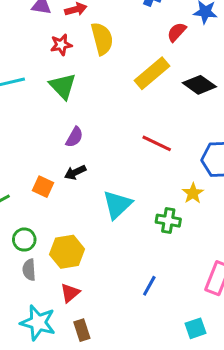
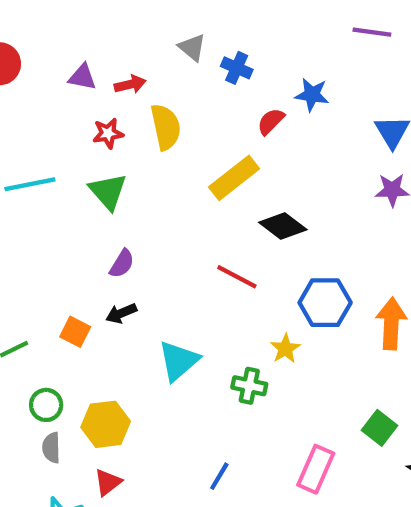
black diamond: (199, 85) -> (283, 226), moved

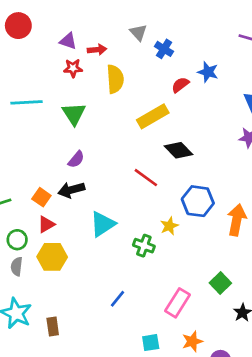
red star: (108, 133) -> (73, 68), moved
black arrow: (121, 313) -> (71, 190), size x1.4
red triangle: (108, 482) -> (46, 224), moved

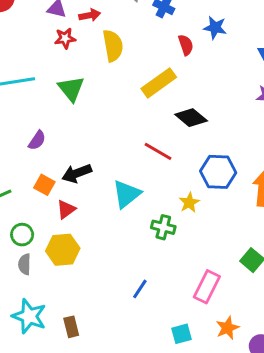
red semicircle: (180, 85) -> (186, 45), turned 114
purple semicircle: (76, 159) -> (37, 140), moved
red triangle: (46, 224) -> (66, 209), moved
cyan triangle: (103, 224) -> (127, 194), moved

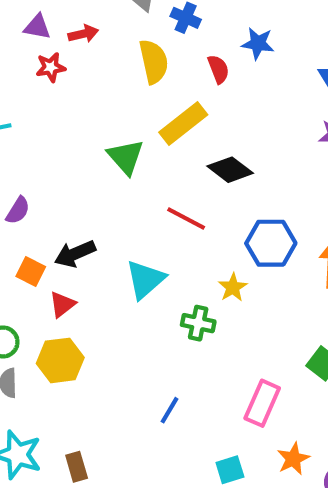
yellow semicircle: (113, 46) -> (154, 62), moved
green triangle: (71, 89) -> (126, 157), moved

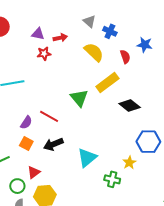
yellow semicircle: (154, 62) -> (94, 52), turned -35
red line: (186, 218) -> (49, 116), moved
orange square: (31, 272) -> (26, 144), moved
red triangle: (62, 304) -> (34, 172), moved

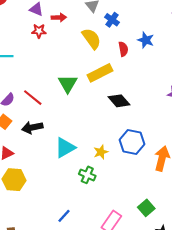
yellow star: (129, 163) -> (101, 152), moved

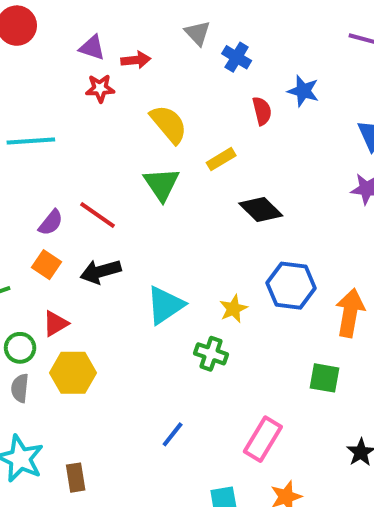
yellow semicircle: (91, 39) -> (169, 124), moved
yellow rectangle: (100, 73) -> (221, 159), size x0.6
green square: (146, 208) -> (324, 378), moved, turned -35

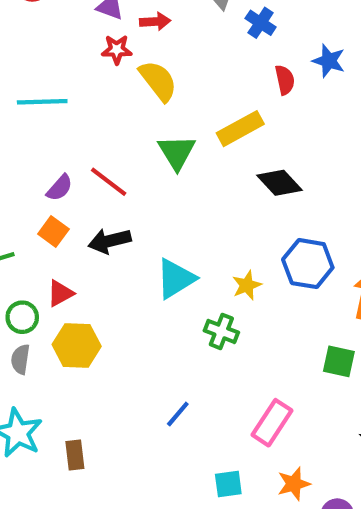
yellow semicircle: (169, 124) -> (158, 81), moved
yellow rectangle: (221, 159) -> (240, 129), size x1.5

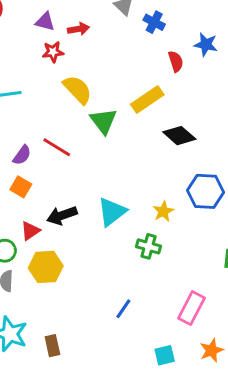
yellow semicircle: (158, 81) -> (77, 90), moved
black arrow: (109, 241) -> (62, 215), moved

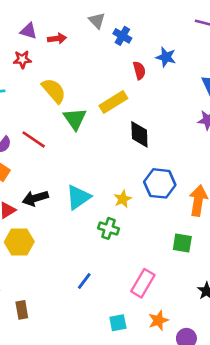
red star: (53, 52) -> (22, 59), moved
black diamond: (179, 136) -> (139, 134), turned 44

